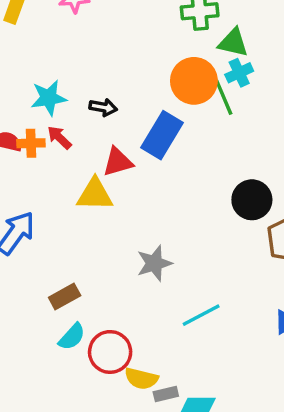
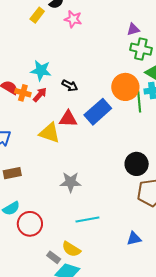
red arrow: (59, 138) -> (40, 95), turned 70
brown rectangle: (65, 297) -> (12, 173), moved
yellow semicircle: (141, 379) -> (71, 249), moved
gray rectangle: (166, 394) -> (54, 257), turned 32

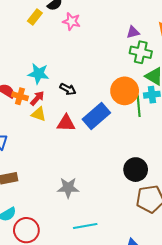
yellow triangle: (50, 133) -> (39, 114), moved, size x0.7

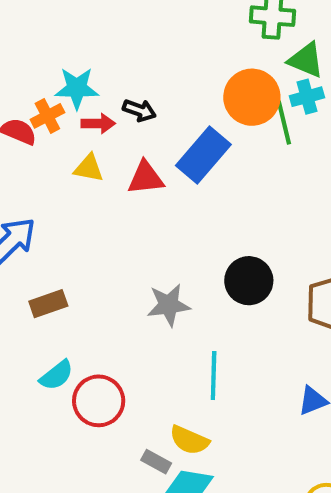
orange cross: (20, 96) -> (47, 116), moved, turned -35
red arrow: (37, 98) -> (98, 123), moved, turned 56
black circle: (136, 170) -> (249, 281), moved
cyan line: (85, 226) -> (214, 376), turned -70

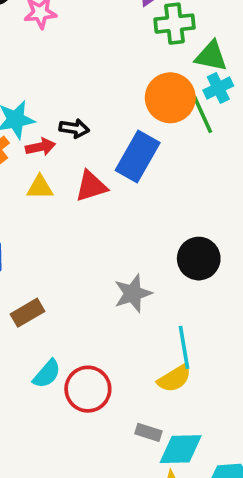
yellow semicircle: (189, 440) -> (174, 378), moved, turned -44

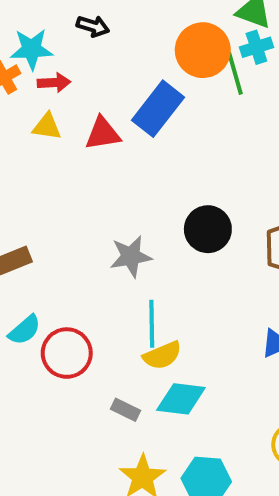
black arrow: (74, 128) -> (93, 26), moved
cyan line: (184, 347) -> (152, 324), moved
cyan diamond: (181, 449) -> (181, 399), moved

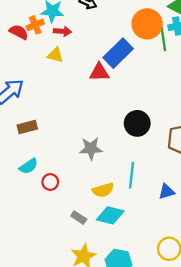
red triangle: (103, 133) -> (99, 72), moved
gray star: (131, 256) -> (91, 148), moved
cyan line: (152, 324) -> (131, 175), moved
red circle: (67, 353) -> (50, 182), size x0.6

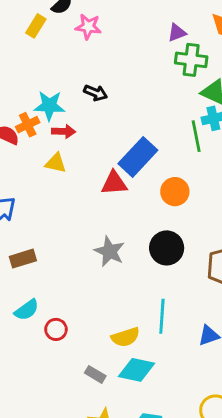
orange circle: (147, 24) -> (175, 192), moved, size x0.7
gray star: (91, 148) -> (109, 251), moved, turned 30

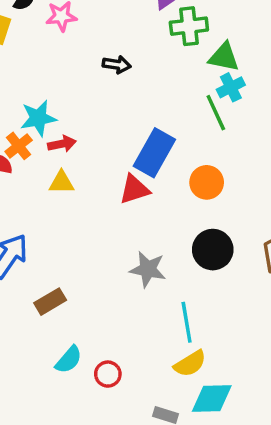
black arrow: (95, 93) -> (117, 65), moved
cyan line: (162, 316) -> (187, 322), moved

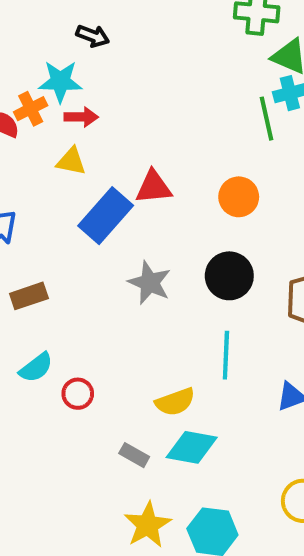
black arrow: (117, 65) -> (93, 36), moved
blue rectangle: (154, 153) -> (106, 216), moved
cyan line: (187, 322) -> (226, 355), moved

